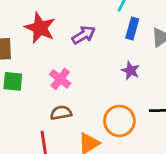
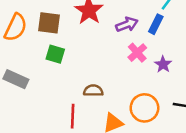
blue rectangle: (132, 28) -> (156, 24), moved
pink cross: (60, 79) -> (137, 53), moved

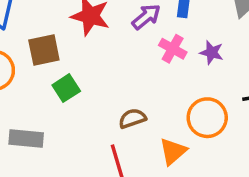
green square: (55, 54) -> (66, 88), turned -30

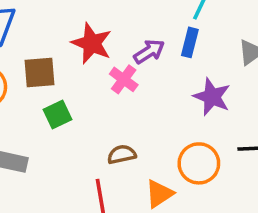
pink cross: (173, 49) -> (124, 79), moved
purple star: (212, 52) -> (212, 97), size x1.5

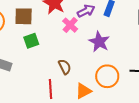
purple star: (212, 97) -> (99, 42), moved
brown semicircle: (122, 154) -> (65, 67), turned 70

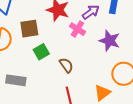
brown semicircle: (65, 67) -> (66, 65), moved

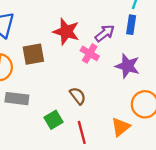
green square: (41, 52) -> (54, 120), moved
gray rectangle: (16, 80) -> (17, 99), moved

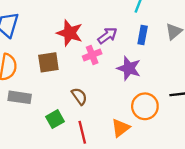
blue rectangle: (131, 25) -> (143, 35), moved
pink cross: (90, 53) -> (92, 55), turned 36
brown square: (33, 54) -> (48, 62), moved

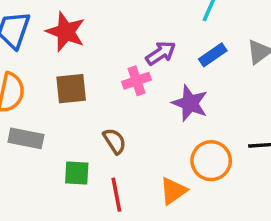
red star: (70, 33) -> (66, 32), moved
blue rectangle: (143, 35) -> (213, 55), turned 42
green square: (55, 119) -> (77, 173), turned 30

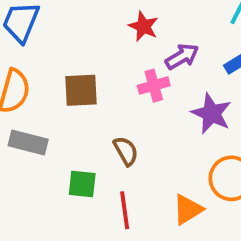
red star: (66, 32) -> (143, 26), moved, size x0.7

